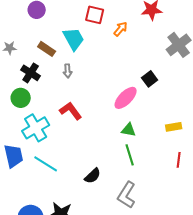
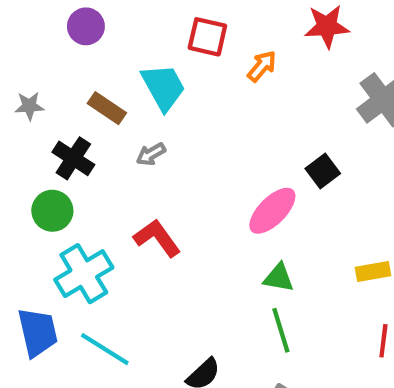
gray arrow: (68, 71) -> (151, 154), turned 64

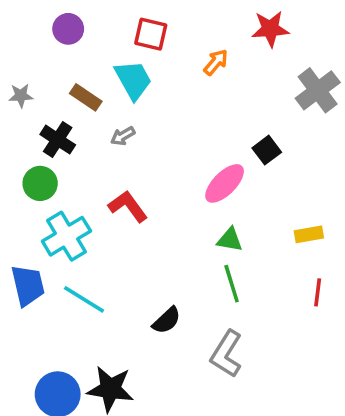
red square: (207, 37) -> (151, 34), moved

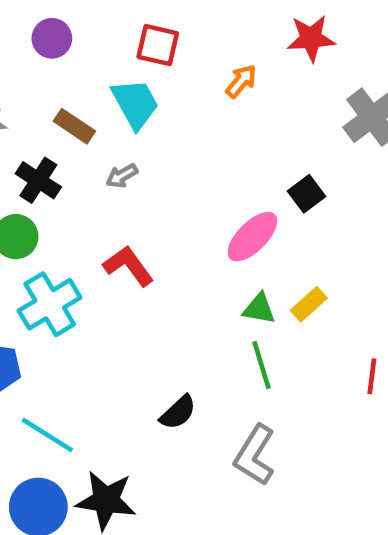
yellow rectangle: (309, 234) -> (309, 304), moved, turned -32
cyan line: (84, 299) -> (47, 435), moved

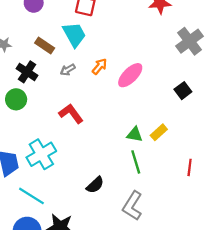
orange arrow: (241, 81) -> (100, 66), moved
black square: (306, 194) -> (183, 91), moved
pink ellipse: (252, 237) -> (130, 75), moved
cyan cross: (50, 304) -> (41, 154), moved

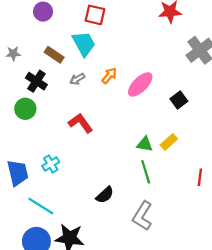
black square: (183, 91) -> (179, 100), moved
cyan cross: (41, 154) -> (51, 164), size x0.6

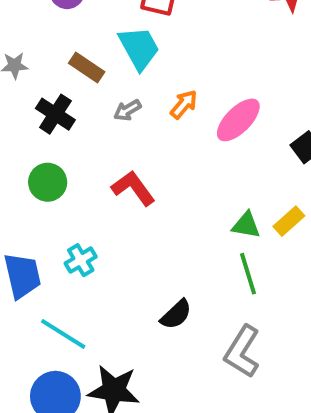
green circle: (25, 109) -> (48, 182), moved

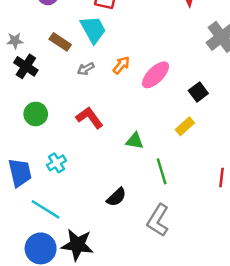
black cross: (55, 114) -> (26, 66), moved
yellow rectangle: (289, 221) -> (185, 126), moved
green triangle: (246, 225) -> (135, 141), moved

